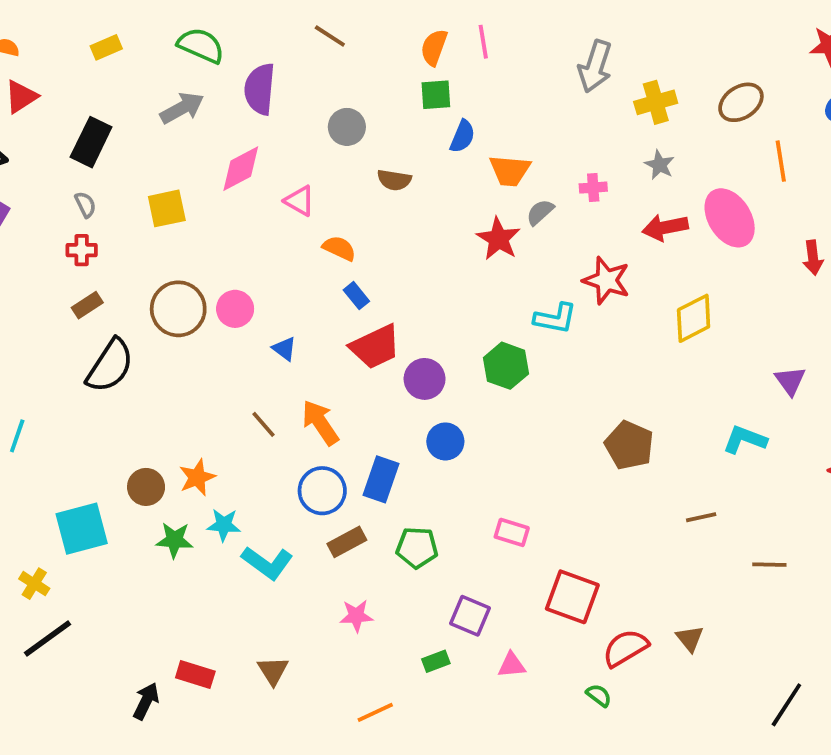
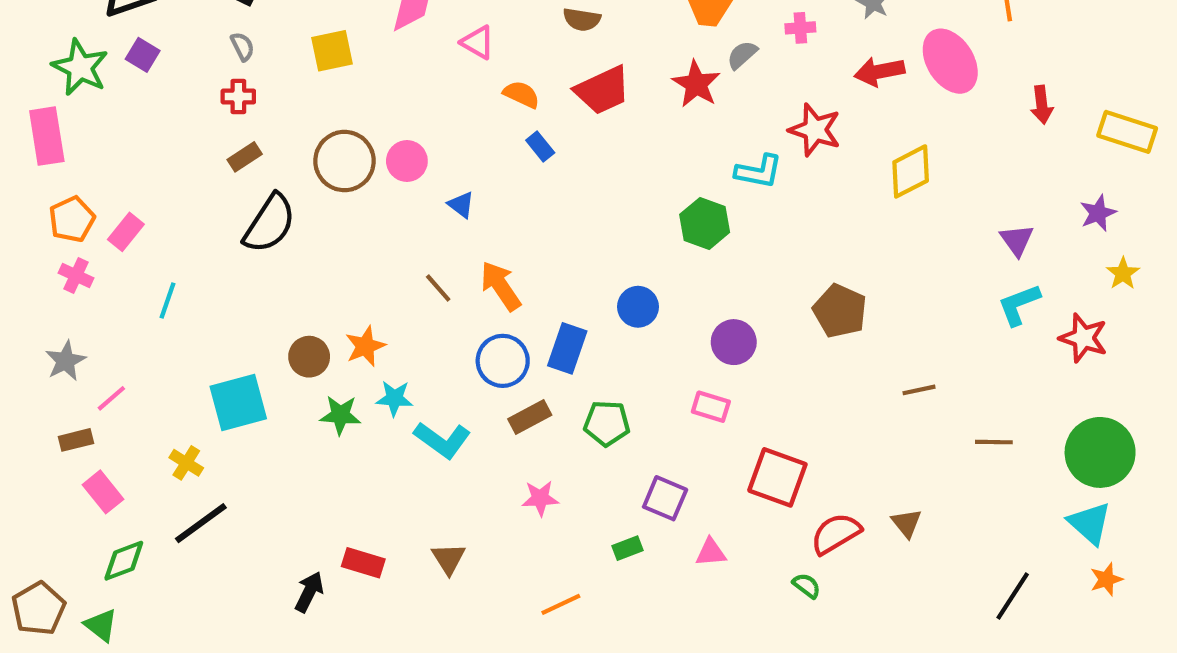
red trapezoid: (375, 347) -> (603, 90), moved
purple circle: (425, 379) -> (734, 342), moved
cyan L-shape: (745, 440) -> (1019, 305), moved, turned -42

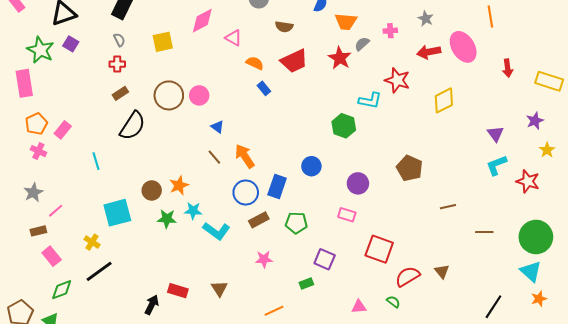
blue triangle: (461, 205) -> (217, 127), moved
cyan line: (168, 300) -> (96, 161), moved, turned -36
pink triangle: (711, 552) -> (359, 307), moved

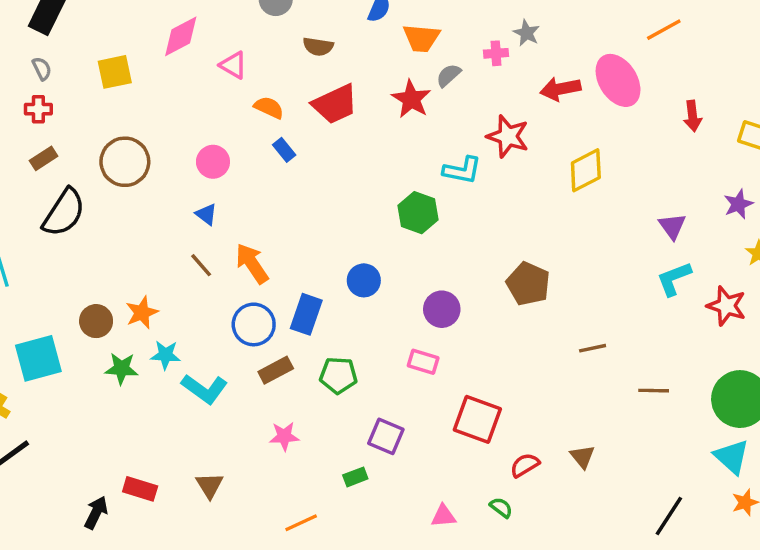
orange line: (490, 17) -> (664, 30), turned 70
gray star: (426, 19) -> (527, 33), moved
pink circle: (199, 95) -> (213, 162), moved
red semicircle: (407, 276) -> (525, 465), size x0.7

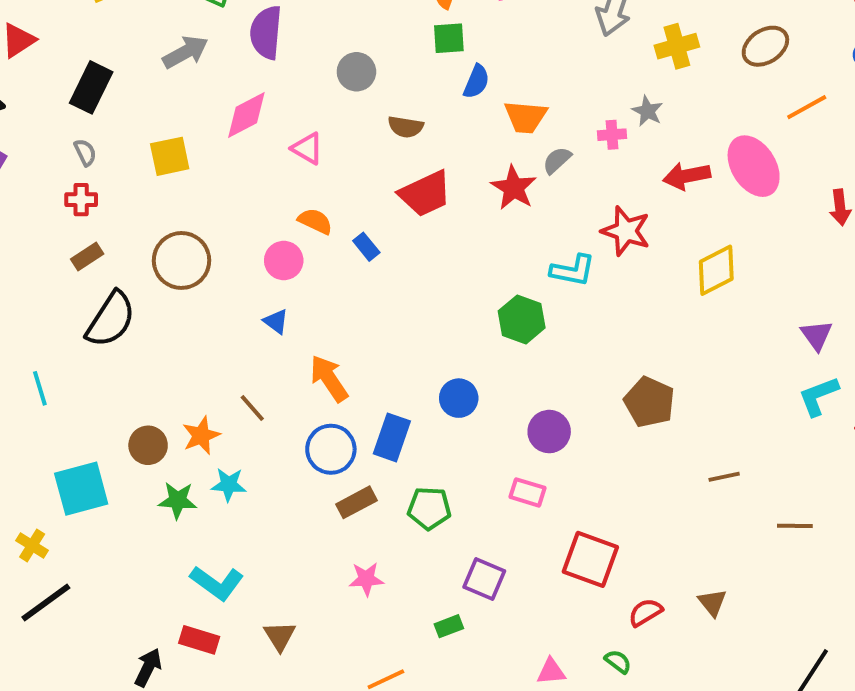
orange semicircle: (269, 108) -> (315, 221), moved
brown line: (201, 265) -> (252, 408), moved
cyan L-shape: (205, 389) -> (217, 583), moved

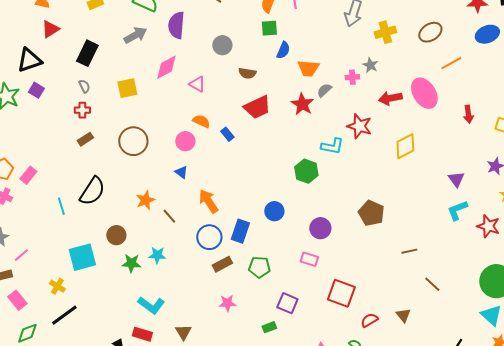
black semicircle: (111, 319) -> (92, 191), moved
orange star: (201, 435) -> (145, 200), moved
brown line: (795, 526) -> (432, 284), moved, turned 42

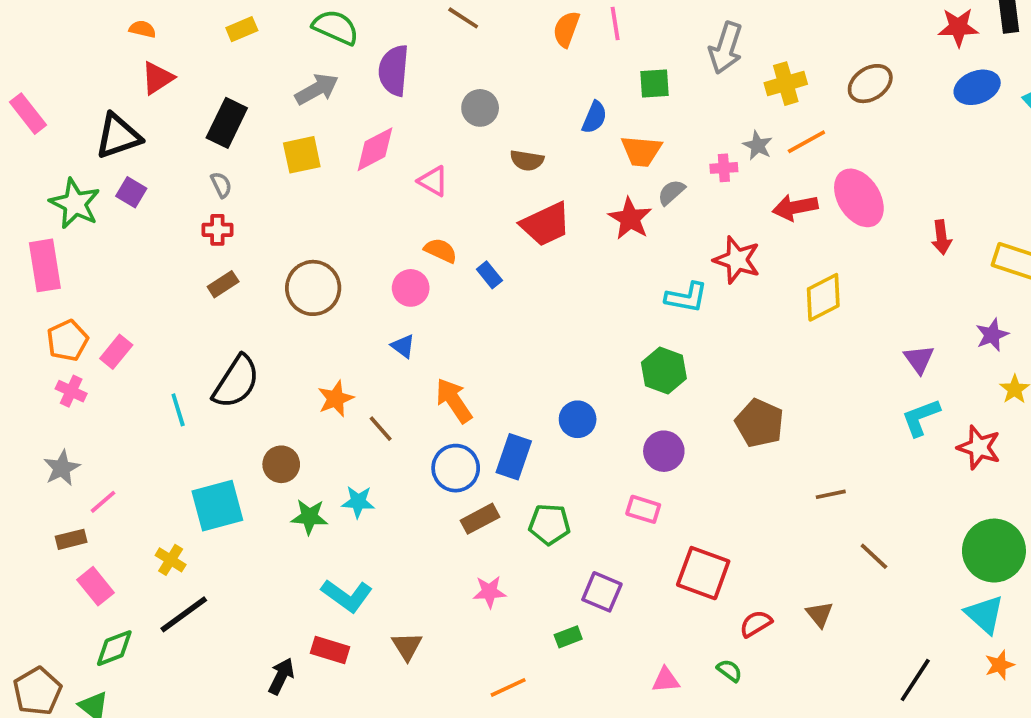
green square: (269, 28) -> (654, 84), moved
orange line: (451, 63) -> (806, 142), moved
yellow square: (127, 88) -> (302, 155), moved
green hexagon: (306, 171) -> (664, 370), moved

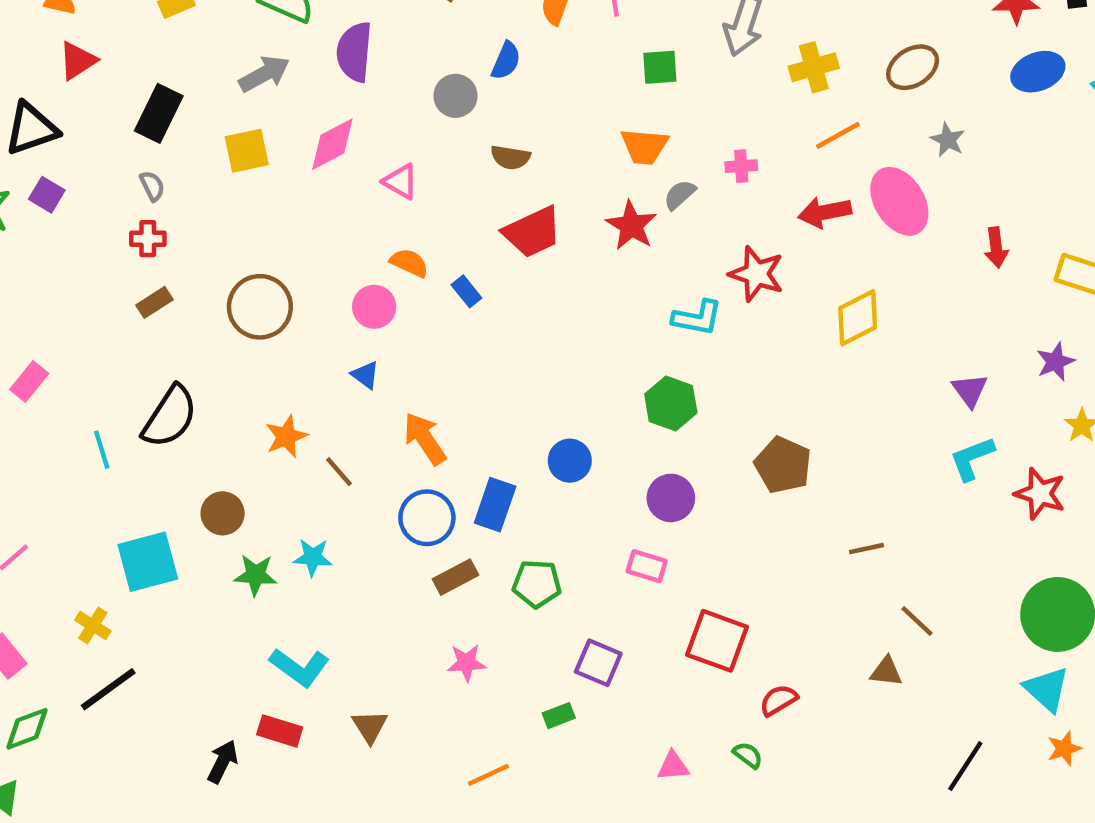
blue semicircle: (594, 117) -> (506, 61), moved
gray star: (758, 145) -> (948, 140), moved
brown triangle: (820, 614) -> (886, 672), moved, turned -44

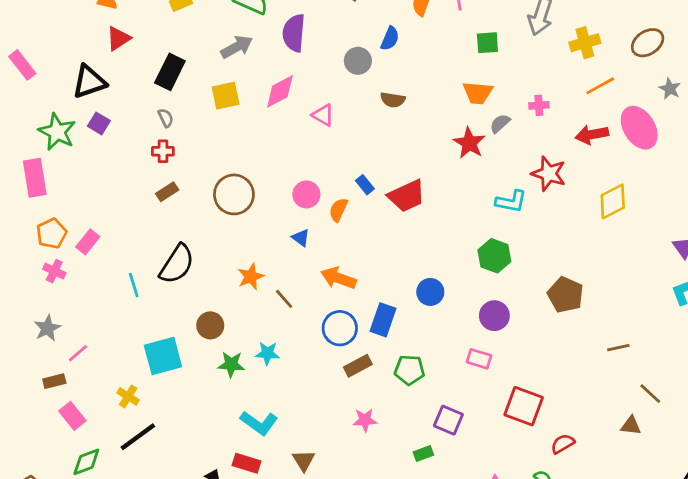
red trapezoid: (532, 232) -> (407, 196), moved
orange semicircle: (409, 263) -> (338, 210), moved, turned -90
orange arrow: (425, 439) -> (338, 278), turned -36

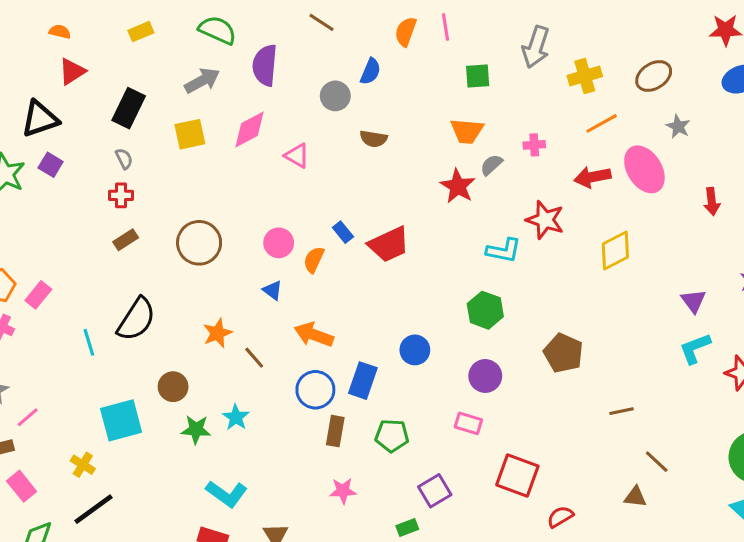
cyan star: (267, 353) -> (236, 417), turned 30
brown rectangle: (358, 366) -> (335, 431), turned -52
purple square: (448, 420) -> (435, 491), turned 36

